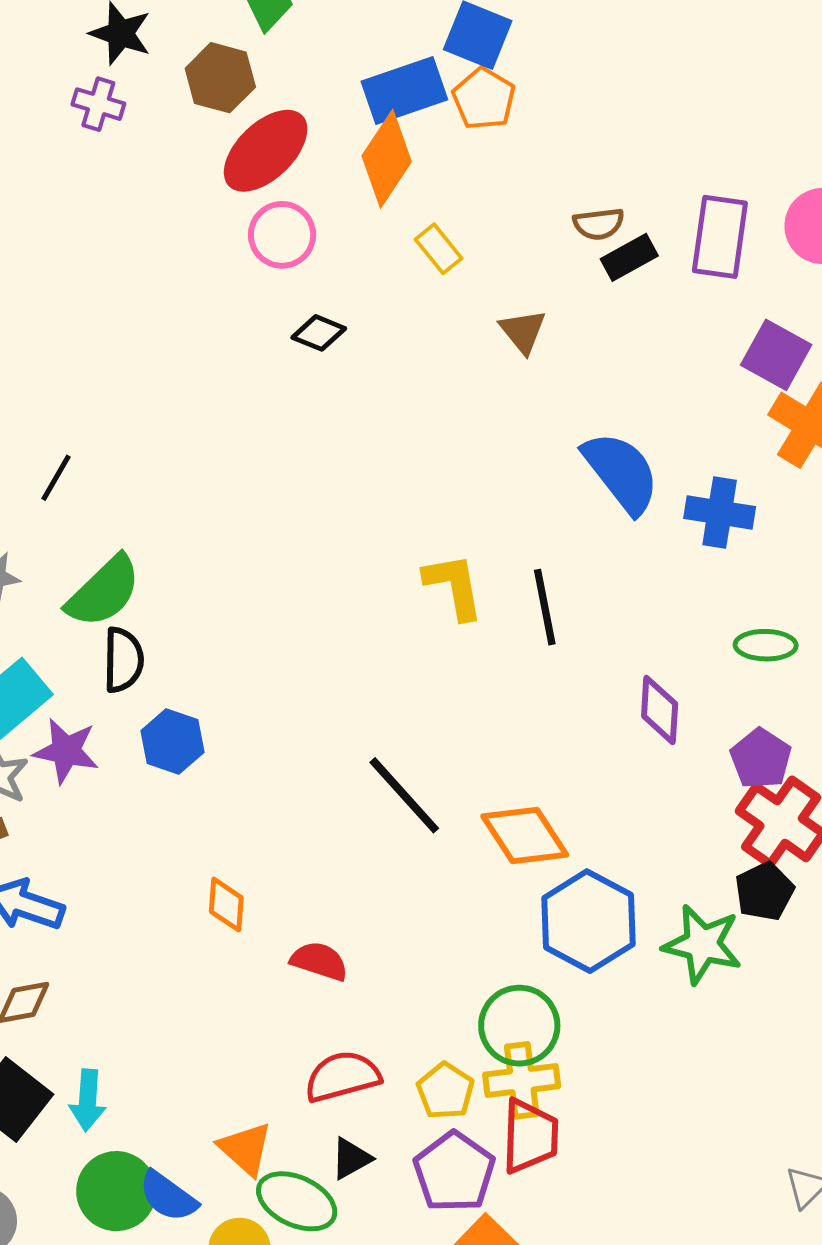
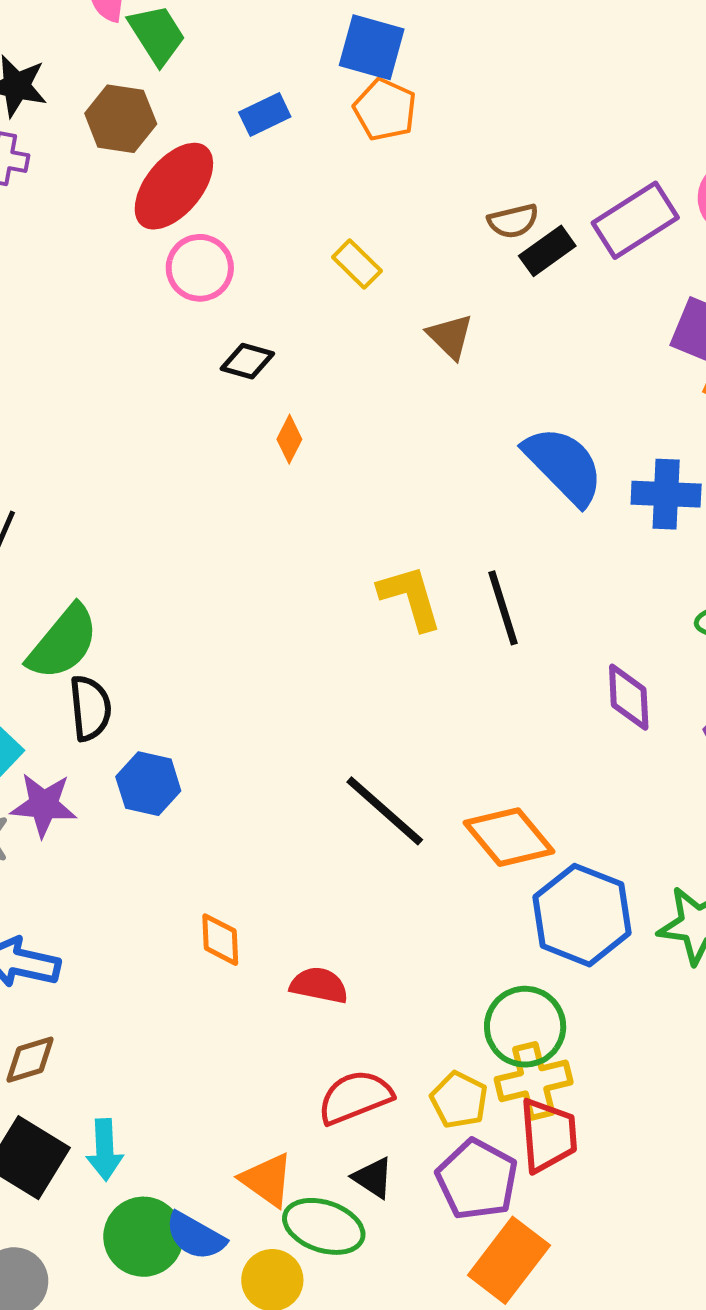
blue rectangle: (404, 90) -> (265, 114), moved, size x0.6
orange diamond: (387, 159) -> (289, 439), moved, size x0.5
purple rectangle: (720, 237) -> (635, 220), turned 56
black triangle: (351, 1158) -> (373, 1178), turned -51

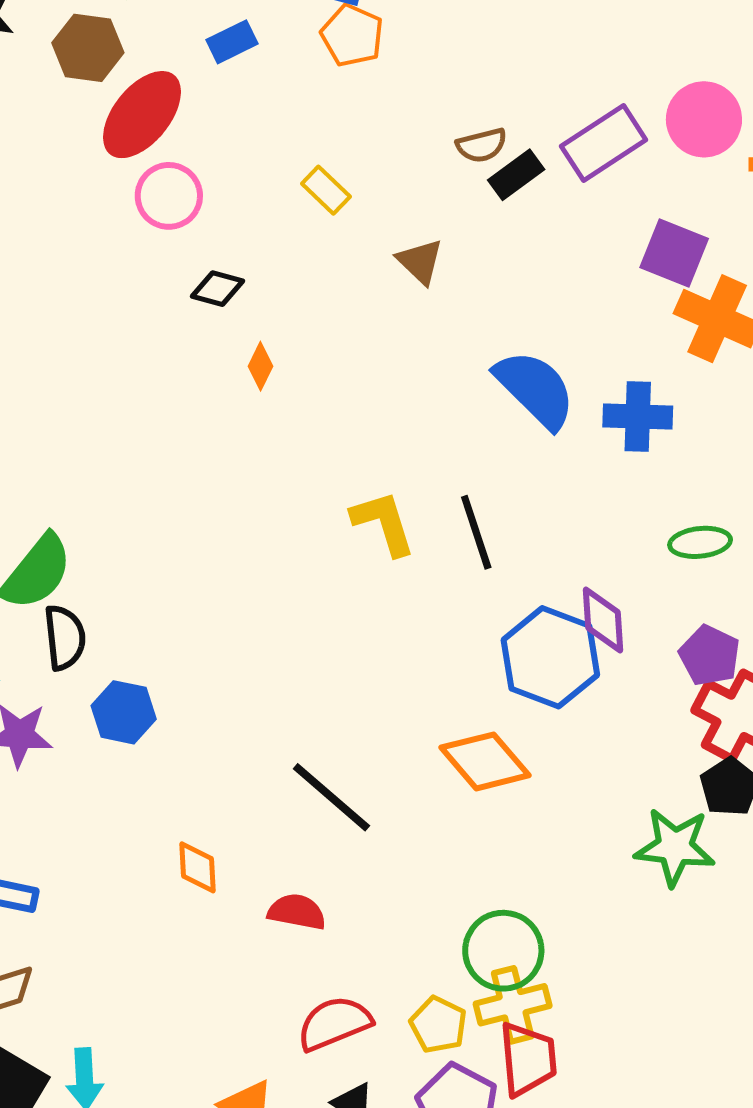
black line: (385, 811) -> (331, 797), moved
blue hexagon: (582, 915) -> (550, 657), moved

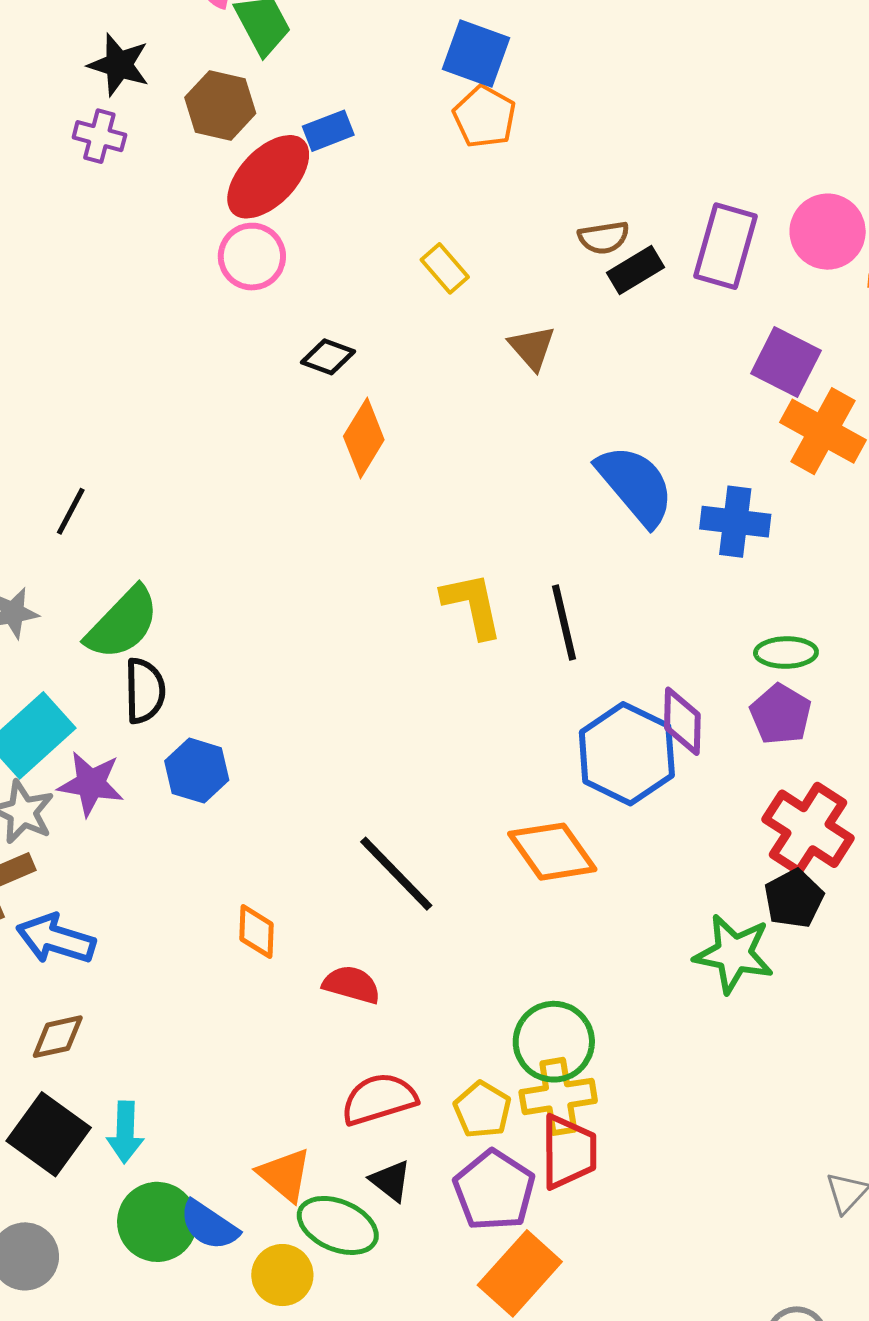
blue rectangle: (232, 42) -> (328, 131), moved
purple rectangle: (604, 143) -> (725, 246), turned -46
pink circle: (169, 196) -> (252, 257), moved
orange diamond: (260, 366) -> (364, 438), size x1.6
purple pentagon: (709, 656) -> (781, 714), moved

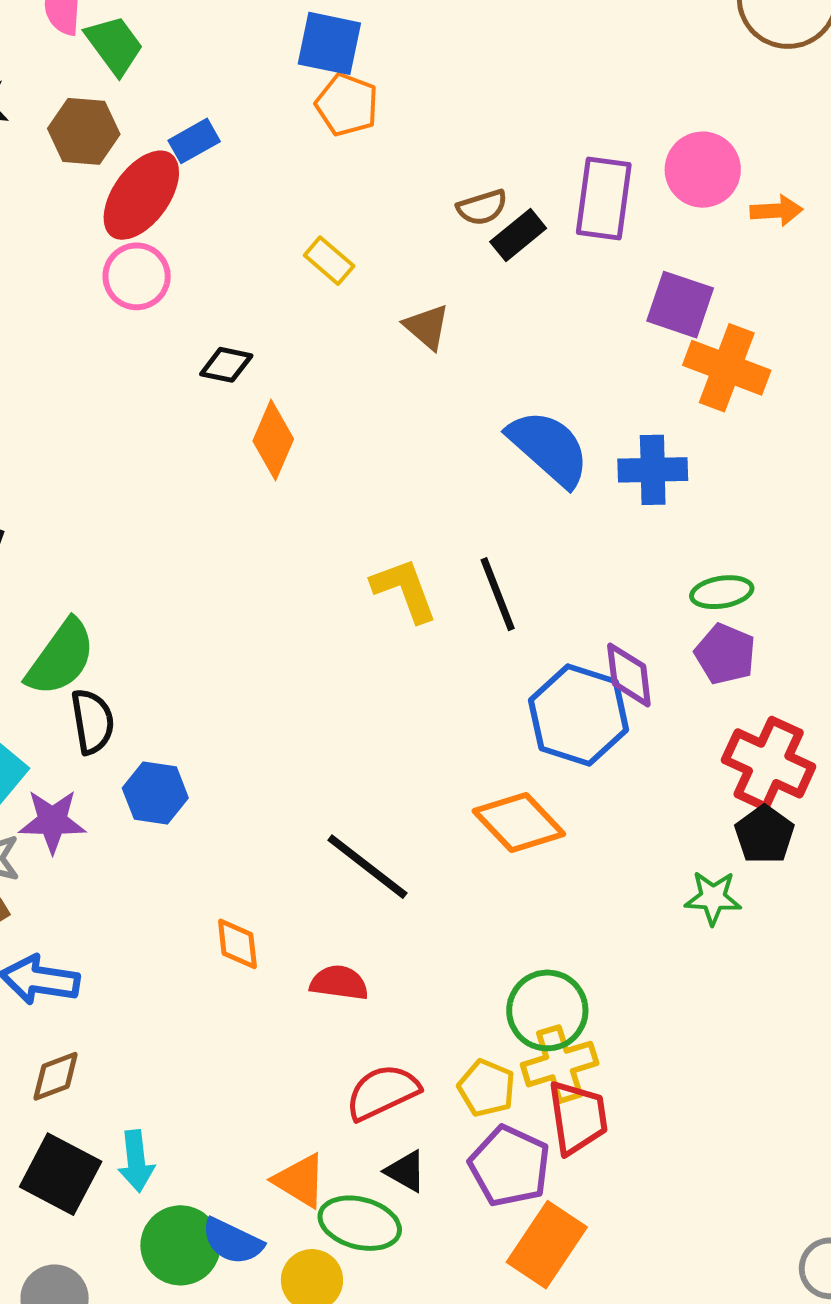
green star: (734, 954) -> (713, 898), size x0.7

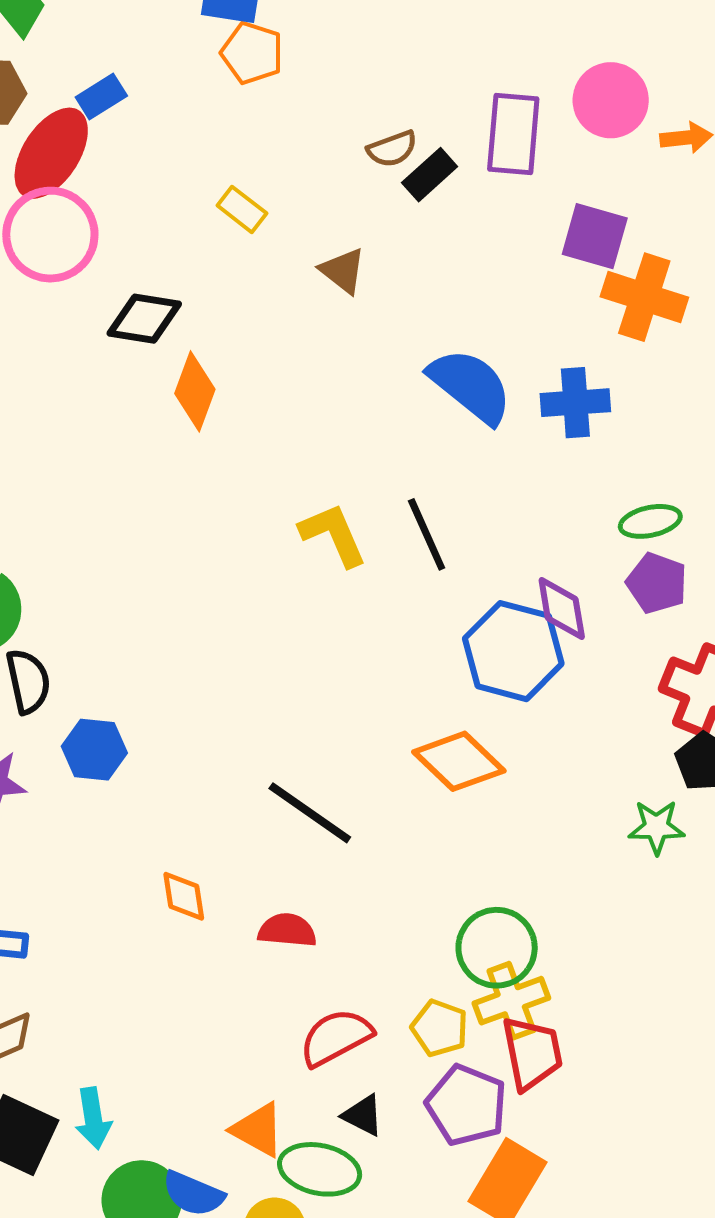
pink circle: (137, 276) -> (50, 235), size x1.4
black diamond: (226, 365) -> (144, 319), size x1.4

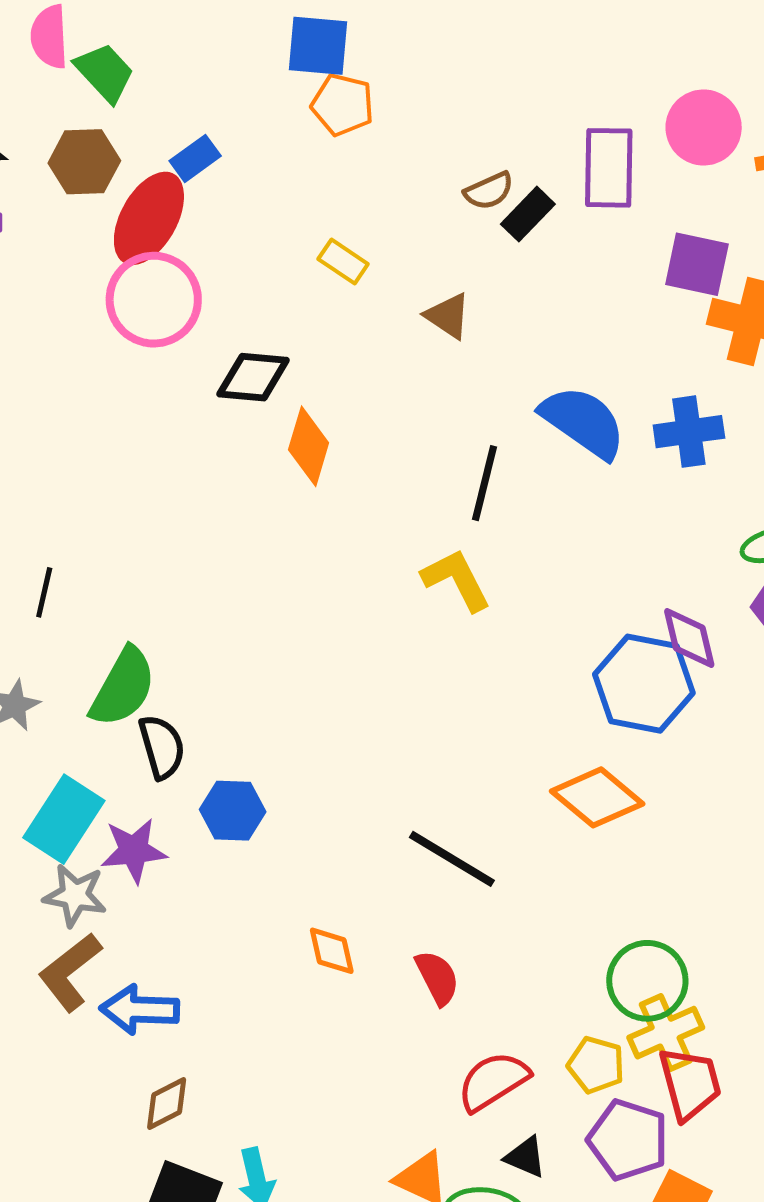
black line: (427, 534) -> (485, 483), moved, turned 42
red semicircle: (287, 930) -> (437, 978), turned 62

